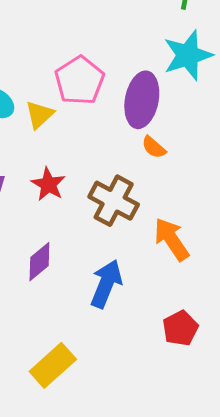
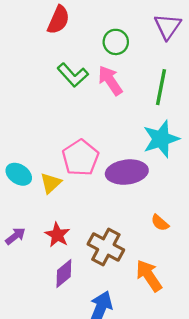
purple ellipse: (142, 100) -> (127, 172), turned 72
orange semicircle: (154, 147) -> (160, 223), moved
purple diamond: (39, 262) -> (64, 273), moved

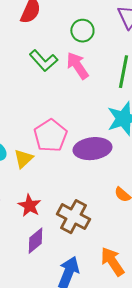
orange arrow: (149, 276) -> (112, 262), moved

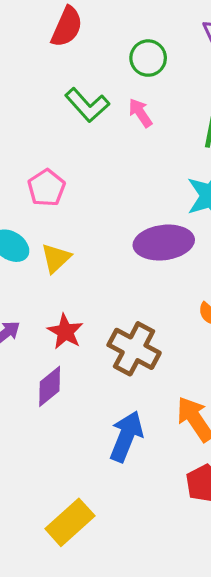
pink arrow: (77, 66) -> (140, 113), size x0.7
pink pentagon: (50, 136) -> (47, 188), moved, size x0.7
purple diamond: (35, 241) -> (50, 386), moved

